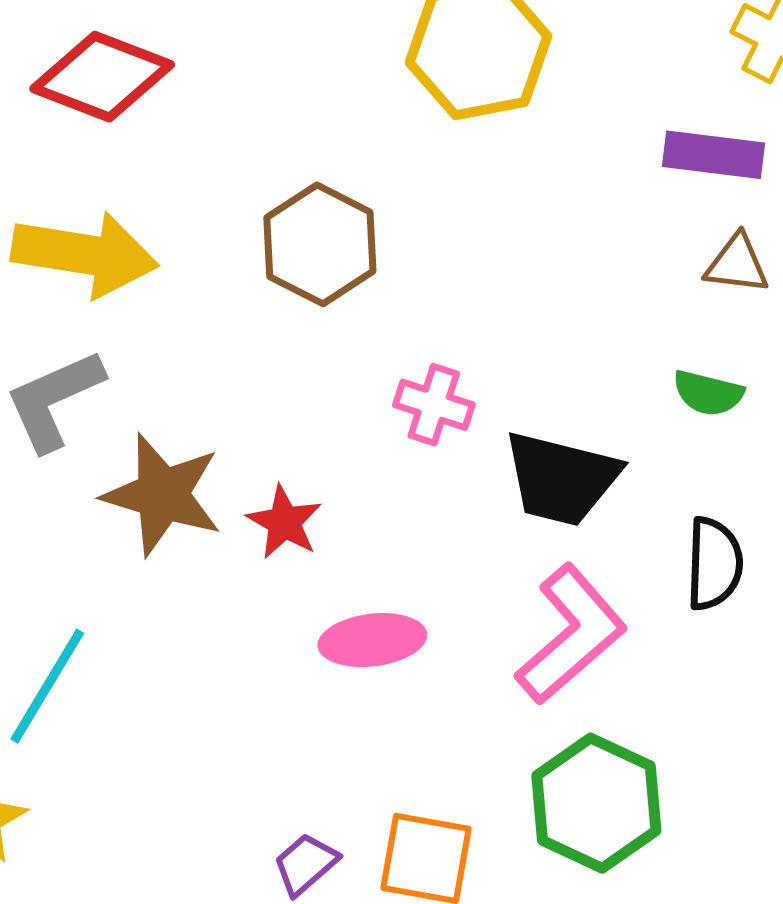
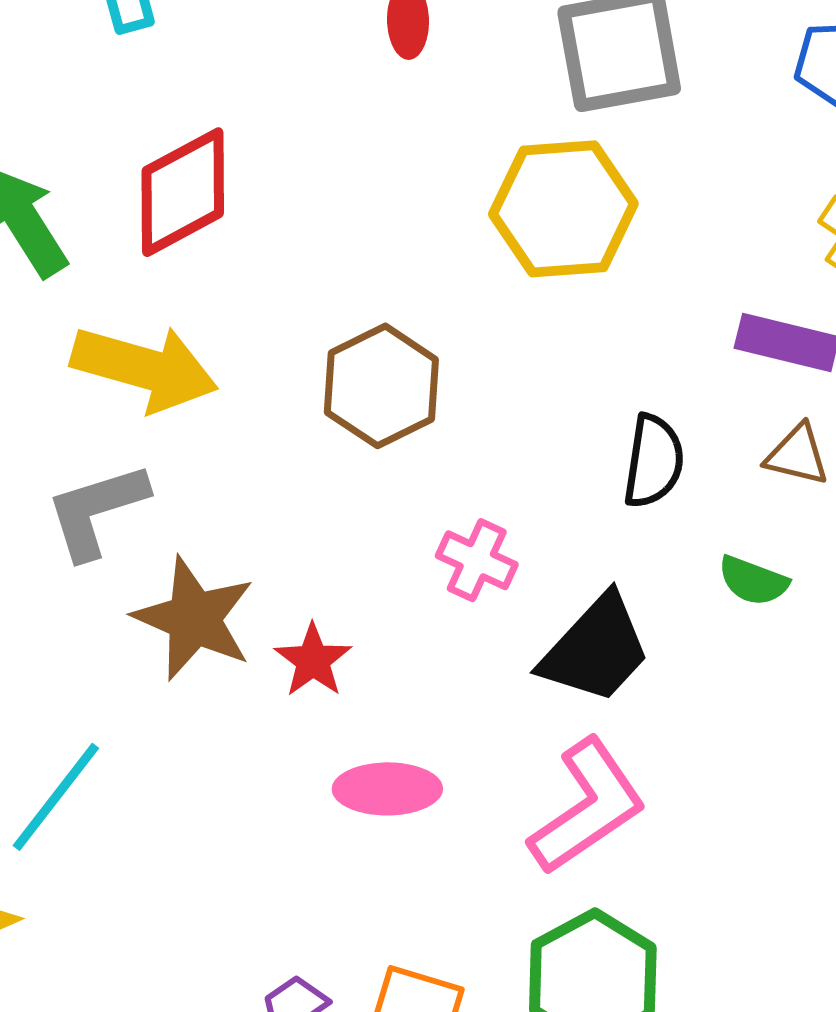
red diamond: (102, 77) -> (183, 192), turned -56
black trapezoid: (561, 479) -> (596, 649), turned -68
black semicircle: (714, 564) -> (654, 461), moved

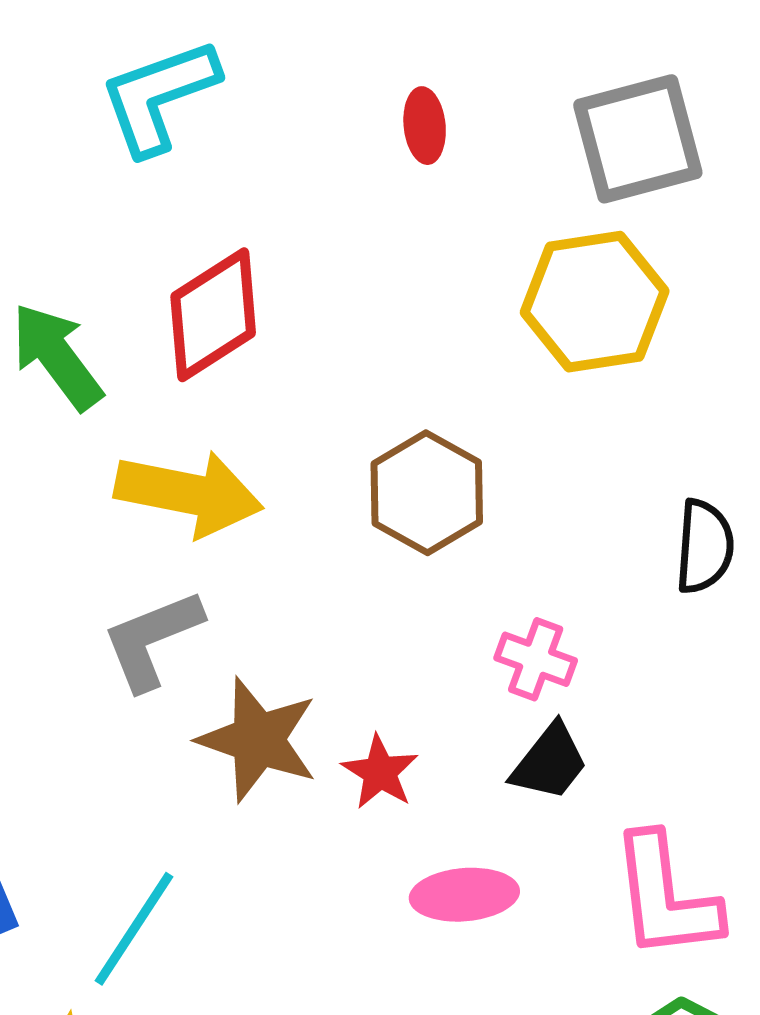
black trapezoid: (596, 649) -> (550, 762), moved, size x0.7
pink L-shape: (587, 807) -> (665, 897), turned 122

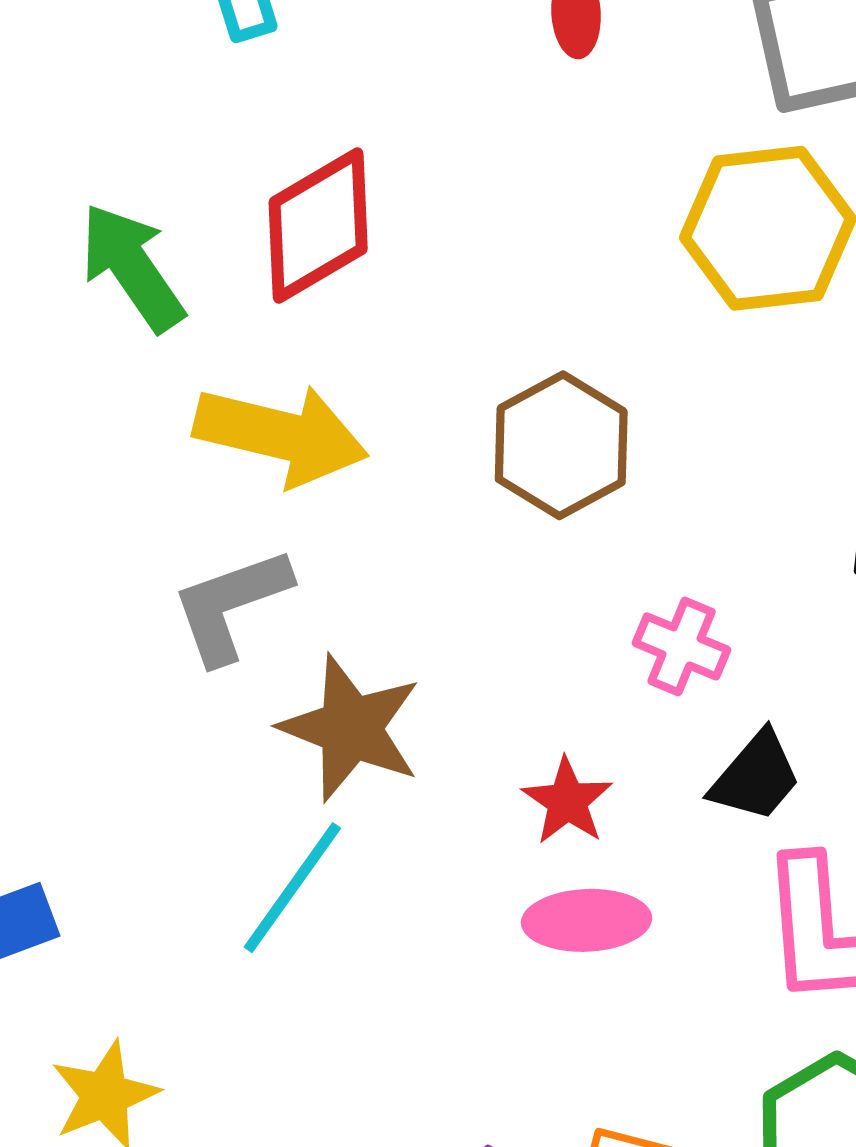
black trapezoid: (550, 762) -> (756, 777), moved
red star: (380, 772) -> (567, 801), moved
cyan line: (134, 929) -> (292, 888), moved

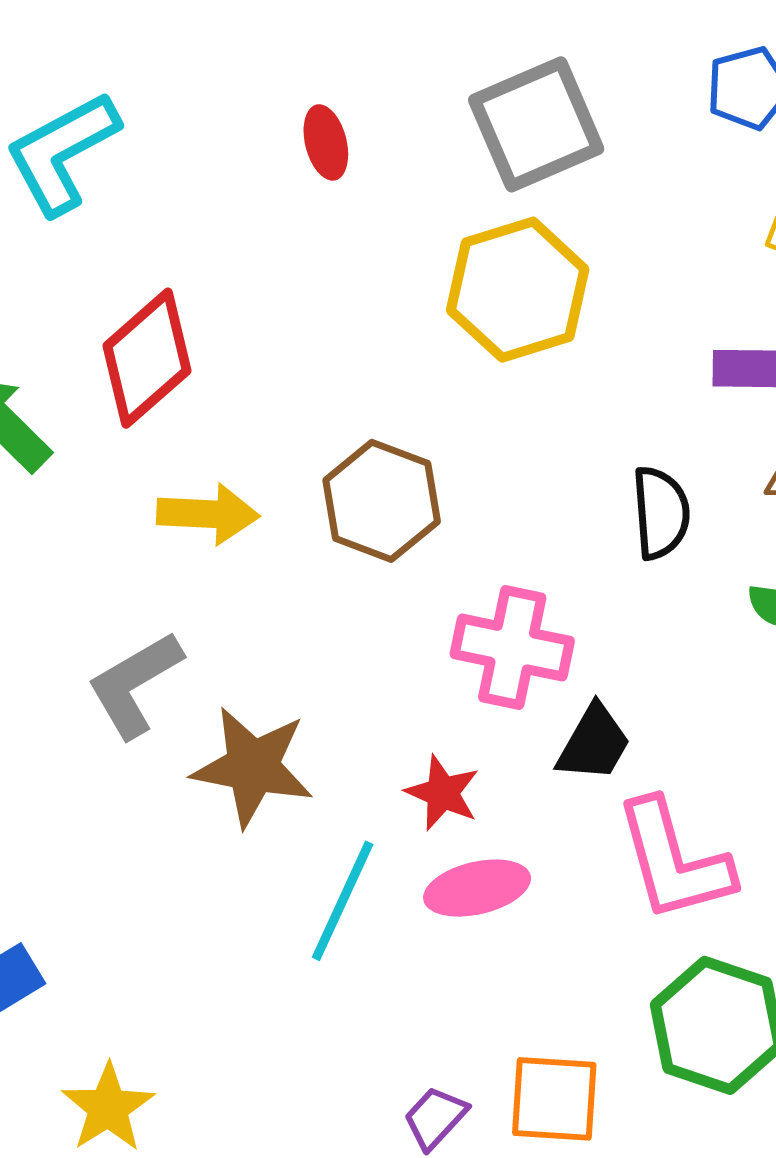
yellow arrow: (281, 435) -> (208, 514), moved, size x0.7
pink cross: (682, 646) -> (512, 648), size x1.5
cyan line: (292, 888) -> (343, 901), moved

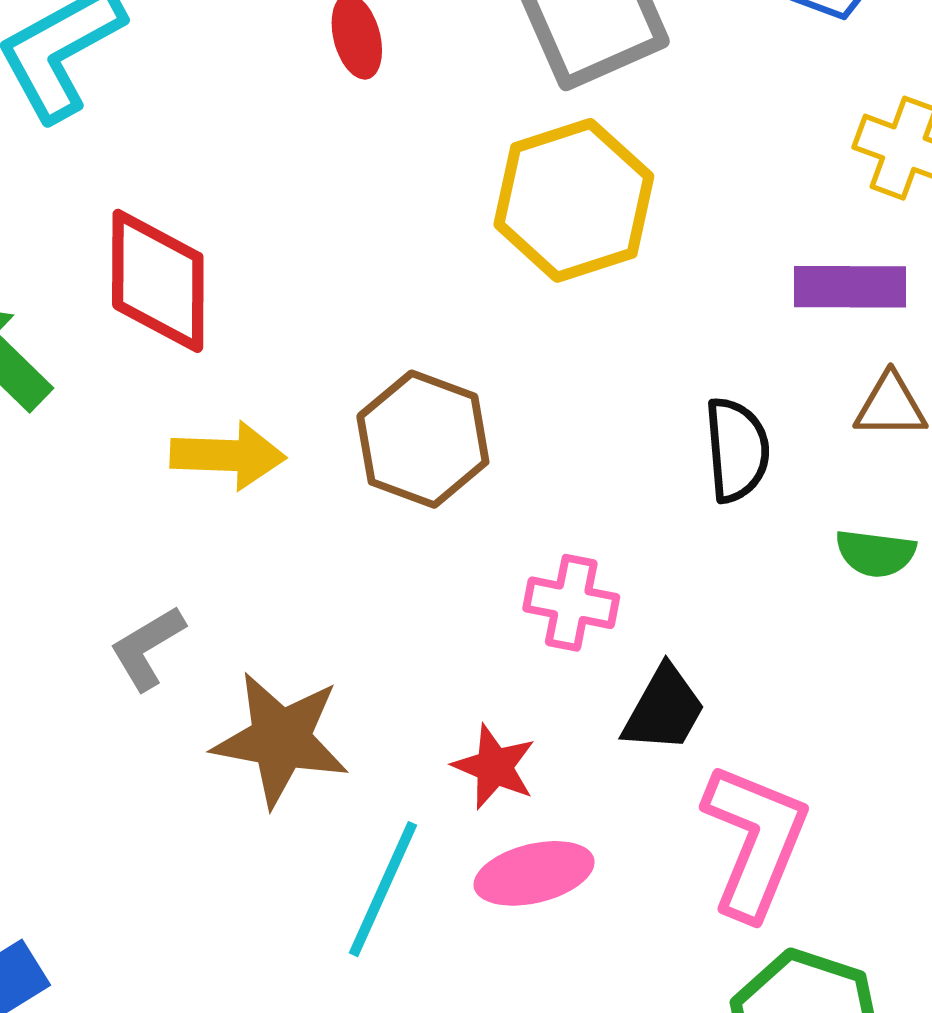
red diamond: (147, 358) -> (158, 281), turned -48
pink cross: (512, 648) -> (571, 603), size x0.7
gray L-shape: (135, 684) -> (147, 648), size x0.7
pink L-shape: (674, 861) -> (755, 841), turned -142

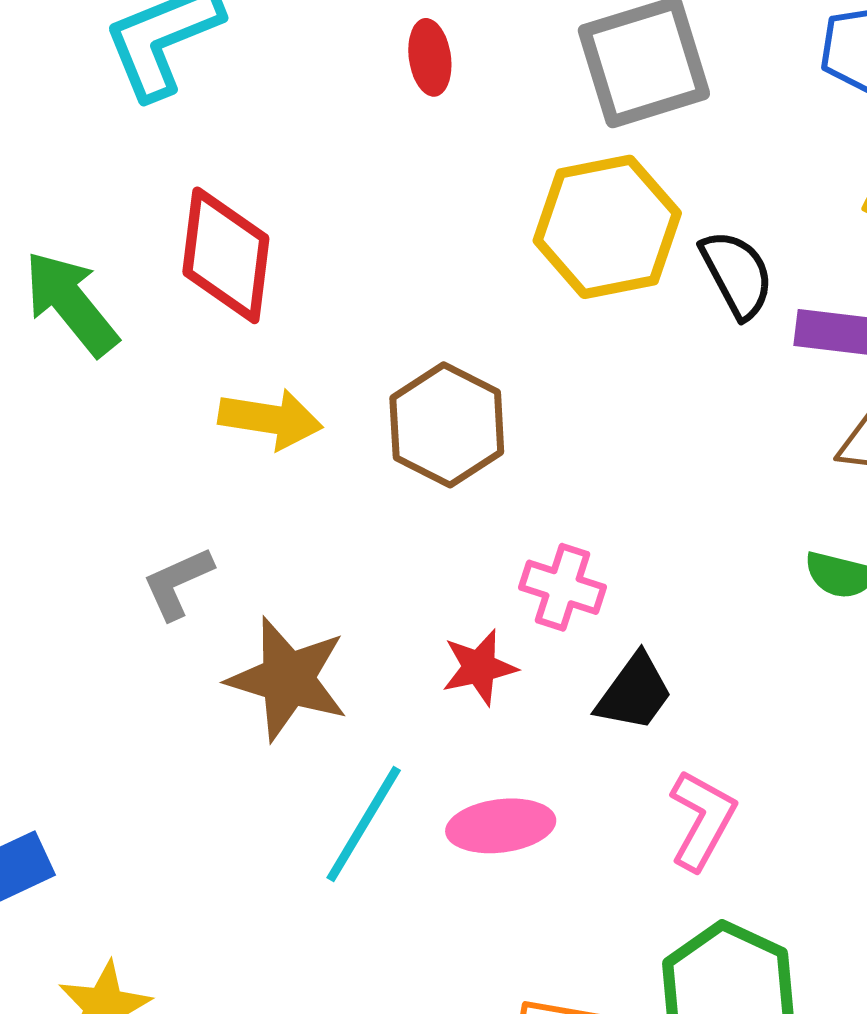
black semicircle: (737, 450) -> (737, 274), moved, turned -30
red star: (494, 767) -> (479, 667), moved, turned 30
pink L-shape: (755, 841) -> (702, 820), size x0.7

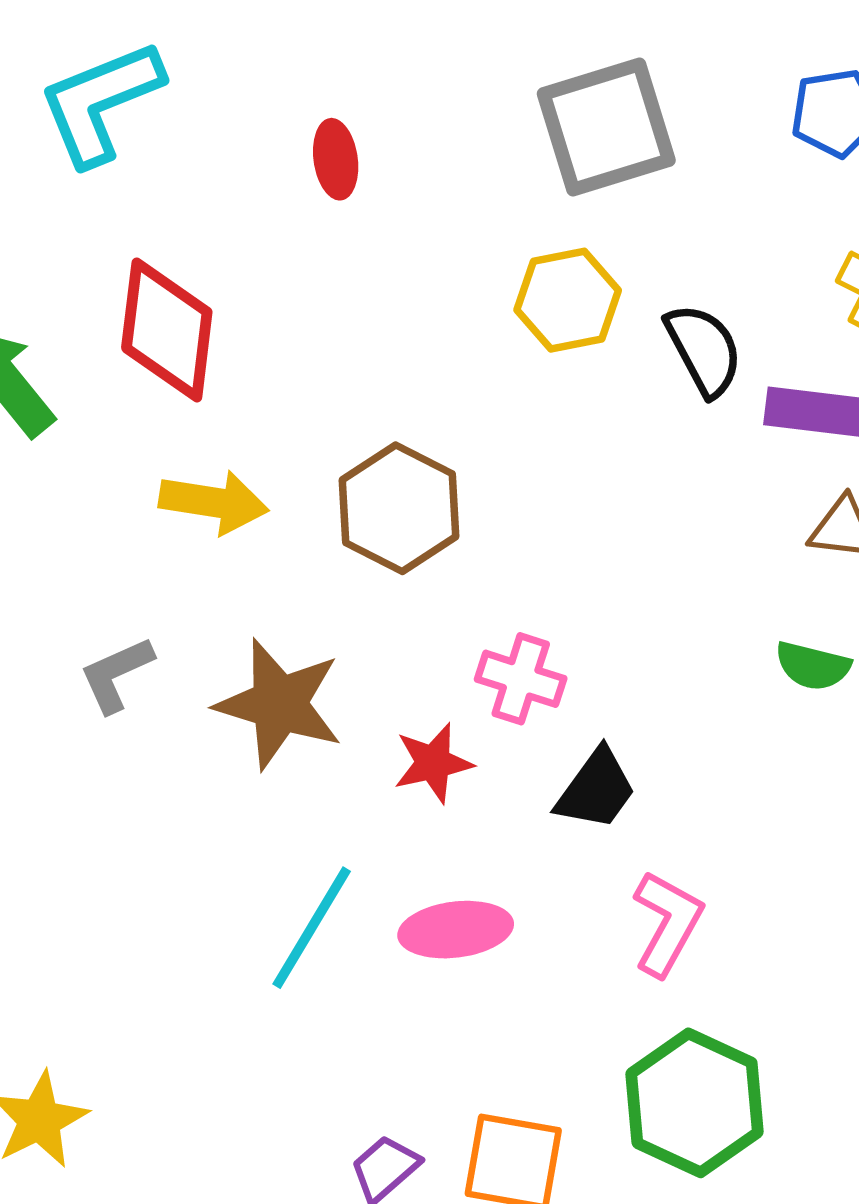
red ellipse: (430, 57) -> (336, 159), moved
yellow hexagon: (607, 227) -> (568, 300), size x0.7
brown star: (288, 679) -> (279, 704), moved

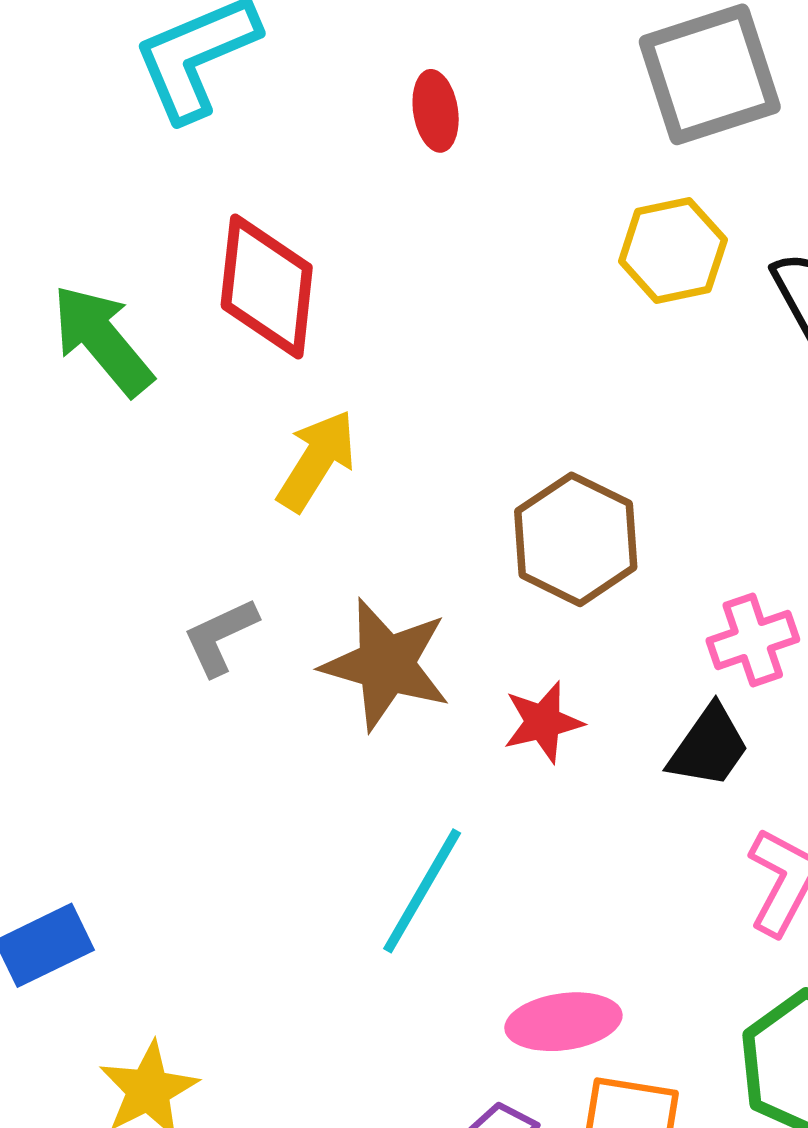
yellow arrow: (214, 502) -> (317, 461), turned -66
brown hexagon: (399, 508) -> (576, 539), moved
pink cross: (521, 679) -> (753, 640), moved, turned -36
pink ellipse: (456, 930) -> (563, 1022), moved

